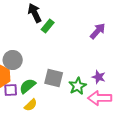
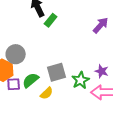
gray square: (54, 78) -> (57, 72), turned -30
yellow semicircle: (31, 105) -> (47, 93), moved

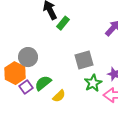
gray square: (57, 72) -> (84, 60), moved
purple square: (14, 84) -> (26, 87), turned -32

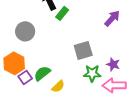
gray circle: (28, 57) -> (25, 31), moved
green star: (93, 83) -> (92, 73), turned 30

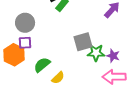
green star: (92, 73) -> (96, 53), moved
purple square: (25, 77) -> (25, 43), moved, turned 32

